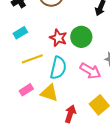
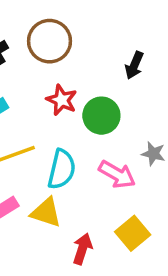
red star: (58, 38) -> (62, 100), moved

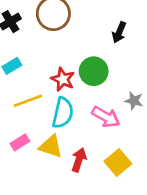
red star: (62, 100) -> (63, 79), moved
red arrow: (82, 249) -> (79, 160), moved

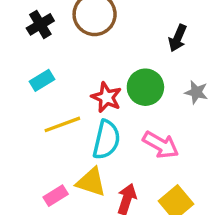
gray star: (134, 101) -> (196, 92), moved
pink rectangle: (20, 142) -> (56, 196), moved

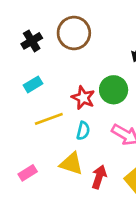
cyan semicircle: (106, 140) -> (83, 131), size x0.6
pink rectangle: (56, 196) -> (28, 173), moved

